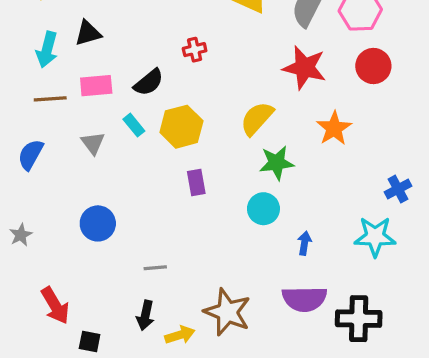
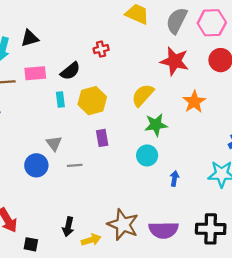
cyan rectangle: (134, 125) -> (60, 100), turned 32
gray triangle: (93, 143) -> (54, 143), moved
gray line: (155, 268) -> (75, 165), moved
purple semicircle: (304, 299) -> (164, 230), moved

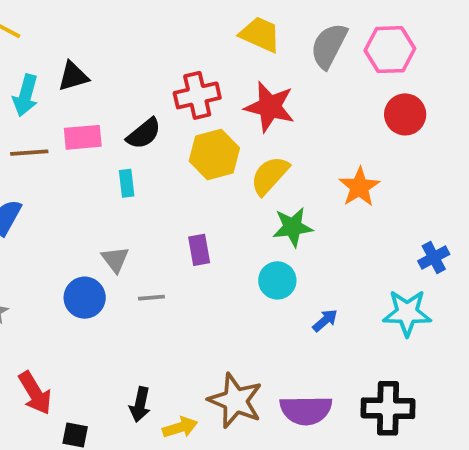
red cross: (101, 49) -> (197, 95), size x1.6
red star: (174, 61) -> (270, 107), moved
yellow hexagon: (92, 101) -> (214, 155), moved
blue arrow: (174, 178) -> (325, 321), turned 40

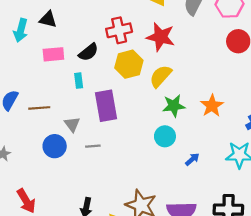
black triangle: (73, 76) -> (48, 19), turned 30
brown line: (29, 153) -> (39, 108), moved
orange star: (359, 187) -> (212, 106), moved
purple rectangle: (199, 250) -> (106, 106), moved, size x1.8

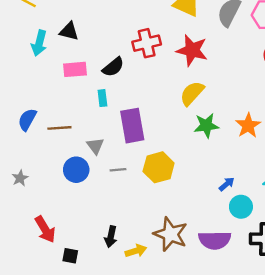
yellow hexagon: (129, 64) -> (159, 167), moved
cyan circle: (165, 136) -> (241, 207), moved

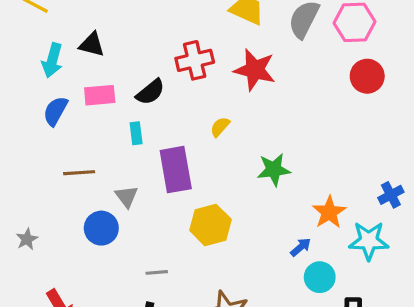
yellow semicircle: (192, 93) -> (220, 127), moved, size x0.6
blue semicircle: (27, 120) -> (55, 111), moved
orange star: (248, 126) -> (329, 212), moved
gray line: (118, 170) -> (157, 272), moved

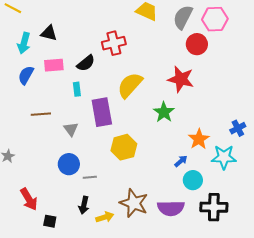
red star: (255, 70) -> (181, 79), moved
red circle: (367, 76) -> (197, 44), moved
yellow semicircle: (220, 127) -> (130, 85), size x2.0
green star: (274, 170) -> (164, 112), turned -30
blue circle: (101, 228) -> (69, 164), moved

